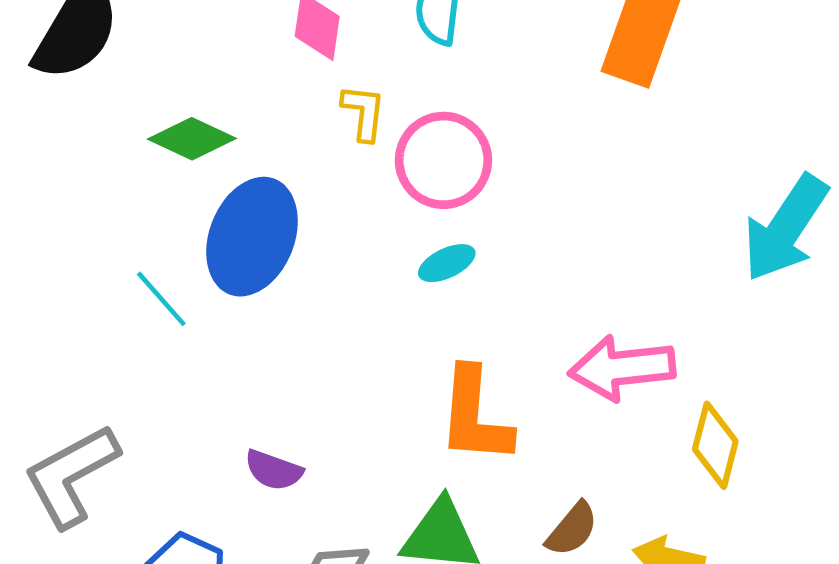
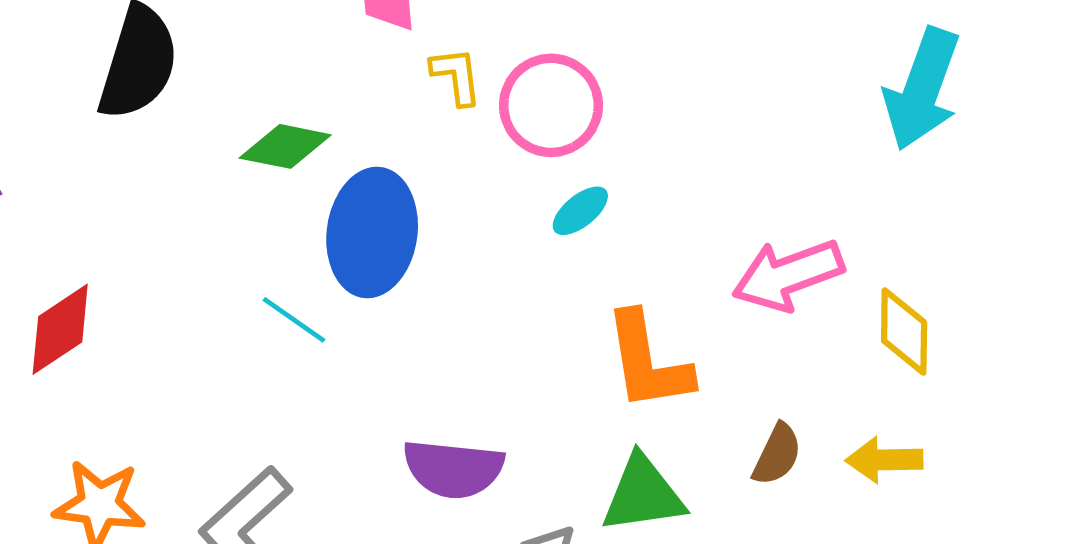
purple semicircle: (274, 470) -> (453, 469), size x1.6

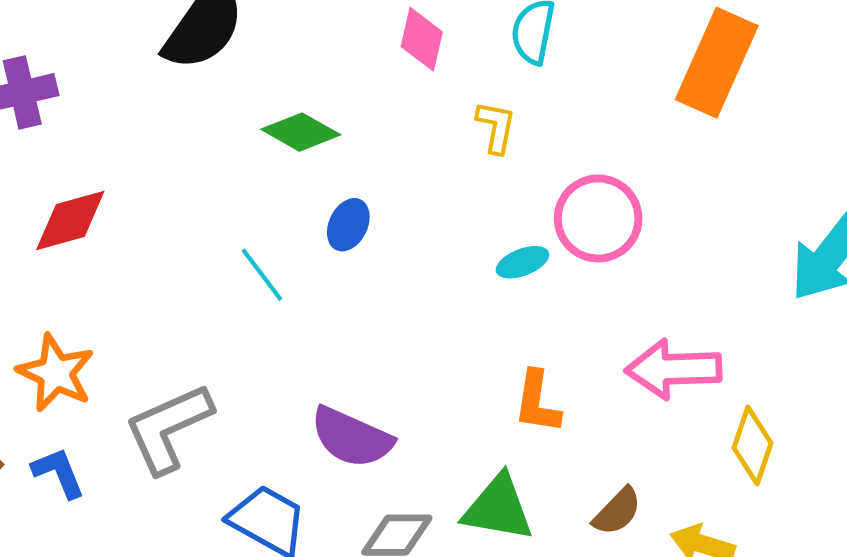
yellow L-shape: (456, 76) -> (496, 127), moved
pink circle: (551, 105) -> (598, 218), moved
blue ellipse: (372, 233) -> (348, 225), size x0.5
orange L-shape: (648, 362) -> (537, 402), size x0.7

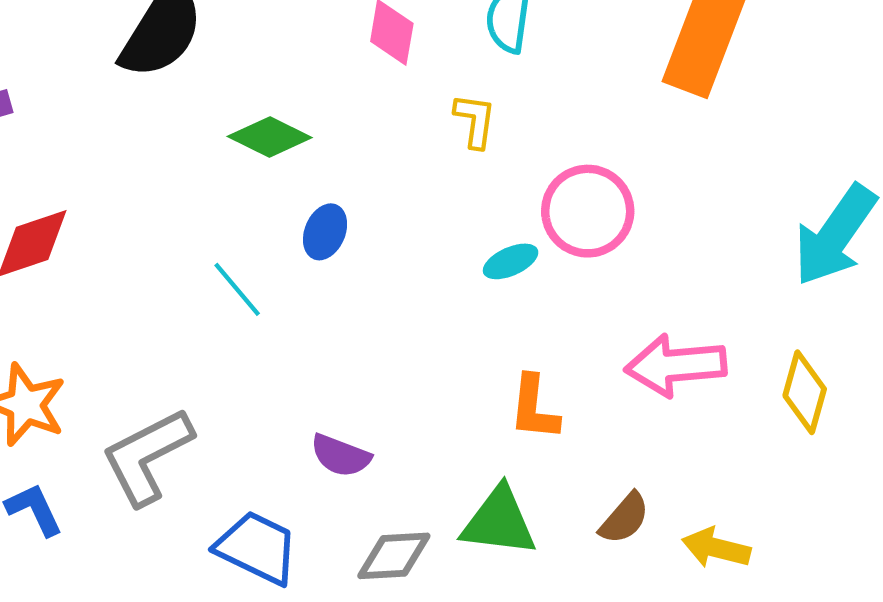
purple semicircle: (352, 437) -> (341, 456), size x0.7
yellow diamond: (752, 446) -> (805, 392), moved

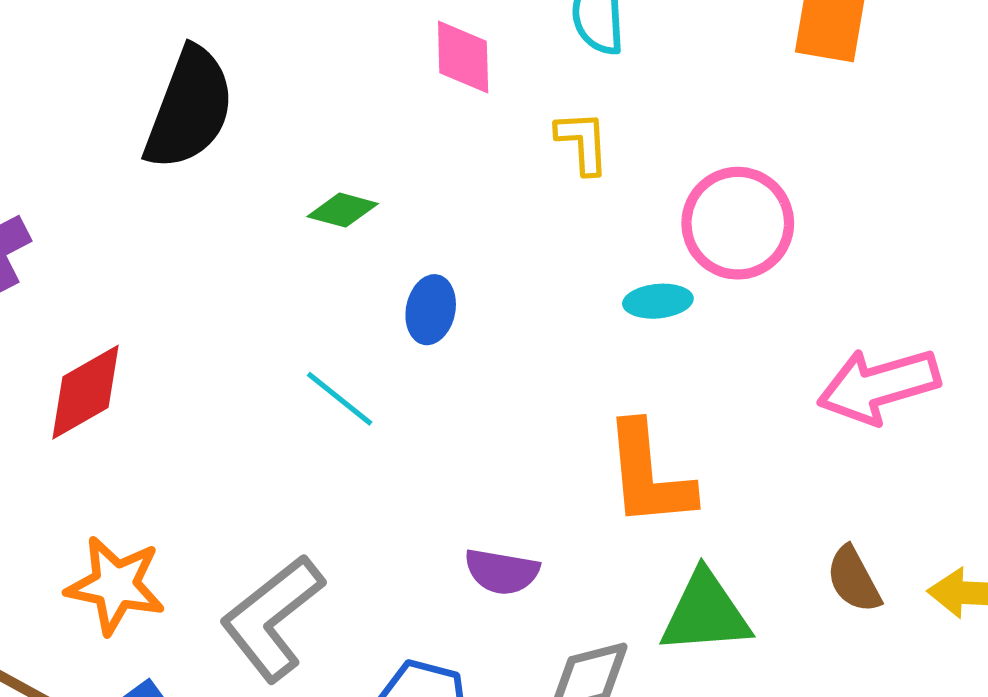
green diamond: (270, 137) -> (343, 210), size x0.7
cyan ellipse: (511, 261) -> (658, 301), turned 30
orange L-shape: (534, 408) -> (649, 475), moved, size x1.4
brown semicircle: (624, 518) -> (854, 579), turned 122

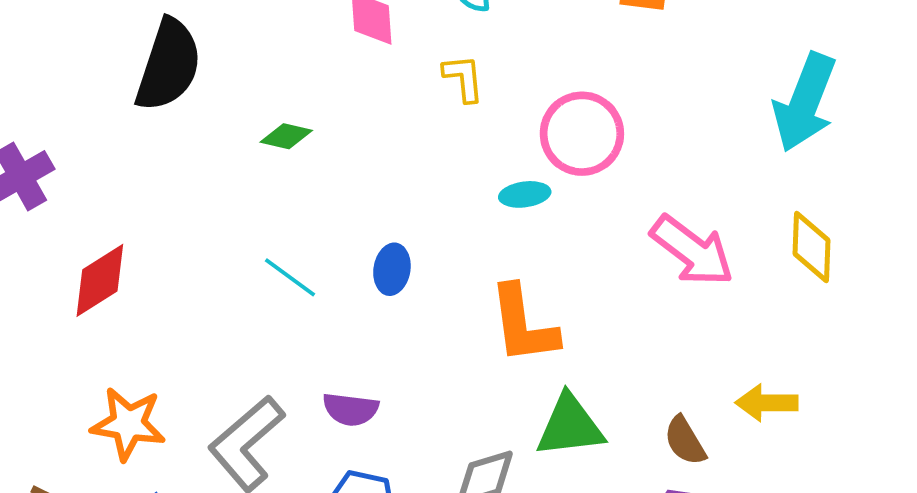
blue ellipse: (431, 310) -> (392, 269), moved
pink arrow: (878, 386) -> (692, 251), turned -124
purple semicircle: (502, 572) -> (350, 409), moved
brown semicircle: (854, 579) -> (685, 441), moved

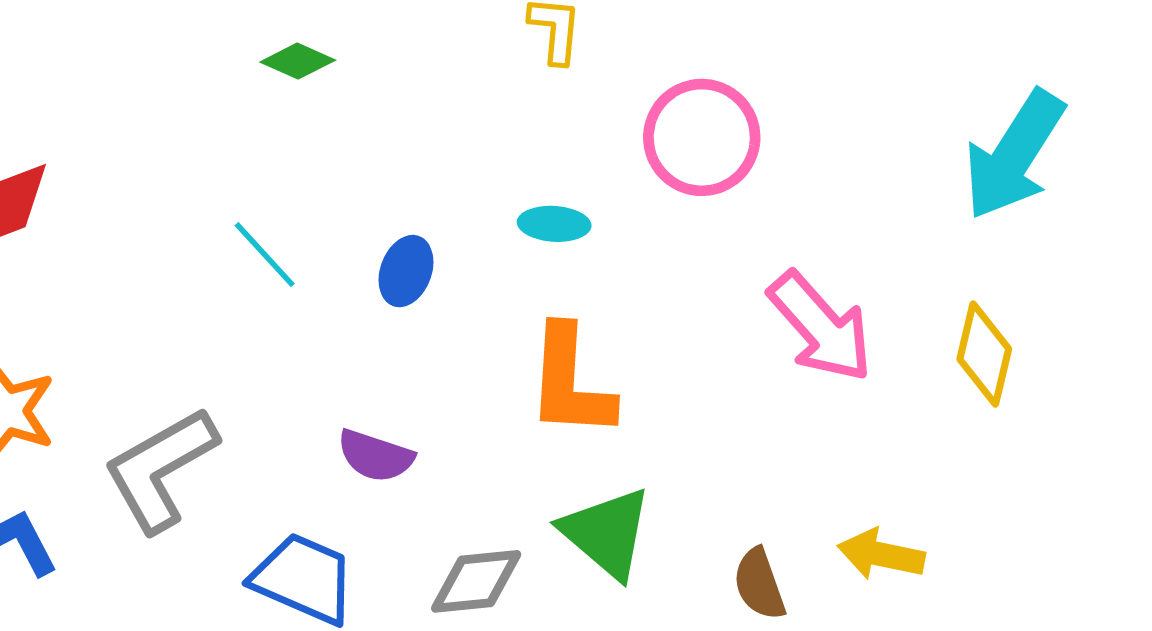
cyan ellipse: (525, 194) -> (554, 224), moved
purple semicircle: (350, 409) -> (375, 456), moved
green triangle: (570, 426) -> (606, 533), turned 36

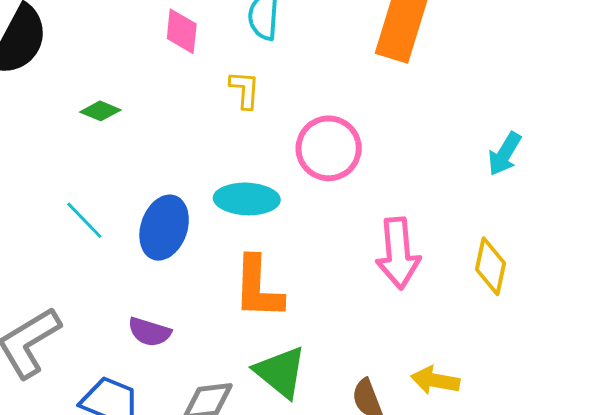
cyan arrow: (1014, 155) -> (505, 154), size x0.6
cyan ellipse: (554, 224) -> (247, 199), size x1.6
blue ellipse: (406, 271) -> (164, 228), size x1.6
pink arrow: (821, 327) -> (398, 253), turned 38

